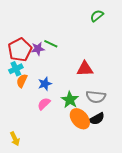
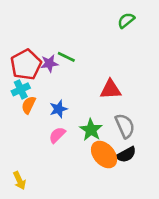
gray semicircle: (96, 97) -> (125, 126), turned -120

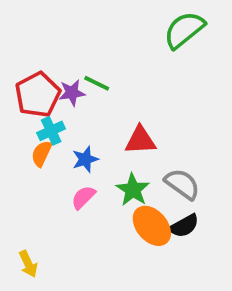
green semicircle: (126, 20) -> (184, 30), size x1.6
cyan cross: (21, 89) -> (51, 131), moved
red triangle: (111, 89) -> (140, 140), moved
gray semicircle: (125, 126) -> (182, 184), turned -30

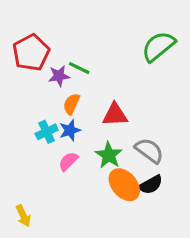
green semicircle: (184, 30) -> (158, 46), moved
red pentagon: (38, 95) -> (31, 53), moved
cyan cross: (51, 131) -> (47, 132), moved
orange semicircle: (42, 154) -> (71, 104), moved

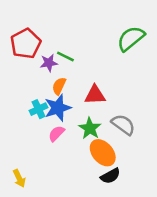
blue star: (70, 130) -> (58, 108), size x1.5
black semicircle: (151, 185) -> (110, 176), moved

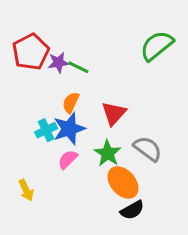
purple star: (49, 63) -> (58, 63), moved
red triangle: (95, 95) -> (114, 113), turned -45
yellow arrow: (19, 178) -> (26, 190), moved

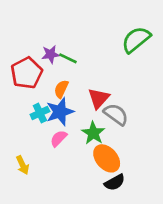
red pentagon: (31, 52) -> (27, 73), moved
gray semicircle: (148, 149) -> (116, 114), moved

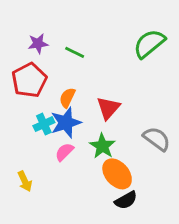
purple star: (51, 54) -> (38, 44), moved
green line: (68, 58) -> (75, 52), moved
gray semicircle: (116, 114) -> (157, 139), moved

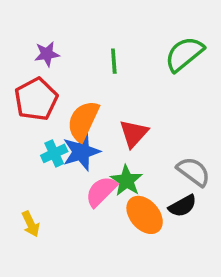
green line: (75, 52) -> (114, 61), moved, turned 60
orange semicircle: (67, 98) -> (83, 121), size x1.6
pink semicircle: (64, 152) -> (101, 191), moved, size x1.4
black semicircle: (126, 200) -> (183, 206), moved

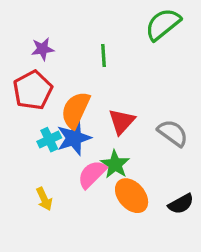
green semicircle: (184, 54) -> (163, 24), moved
gray semicircle: (193, 172) -> (173, 133), moved
black semicircle: (183, 206) -> (181, 204), moved
yellow arrow: (31, 224) -> (44, 199), moved

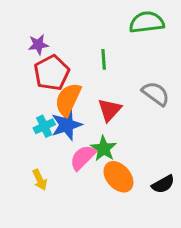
green semicircle: (163, 24) -> (147, 22), turned 32
green line: (104, 56) -> (104, 59), moved
red pentagon: (33, 90) -> (52, 73), moved
gray semicircle: (173, 133) -> (156, 94), moved

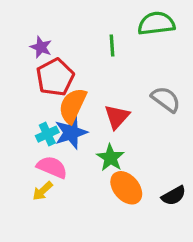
purple star: (38, 45) -> (41, 47), turned 30
green line: (104, 59) -> (112, 46), moved
pink semicircle: (83, 157) -> (52, 167), moved, turned 68
yellow arrow: (40, 180) -> (43, 191), turned 72

